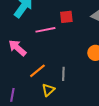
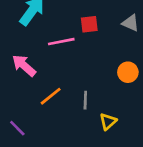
yellow triangle: (48, 90) -> (108, 121), moved
purple line: (12, 95) -> (17, 128), turned -56

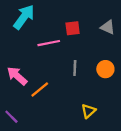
pink arrow: (24, 66) -> (17, 76), moved
gray line: (85, 100) -> (75, 68), moved

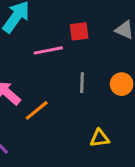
yellow triangle: (88, 111) -> (100, 138), turned 35

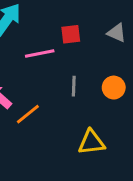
yellow triangle: (100, 138) -> (92, 142), size x1.4

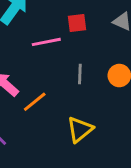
yellow triangle: (92, 142) -> (80, 130), moved, turned -32

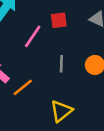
pink line: (46, 42) -> (33, 36), turned -45

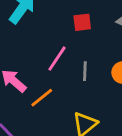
pink line: (33, 36) -> (57, 59), moved

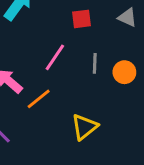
gray line: (85, 71) -> (95, 63), moved

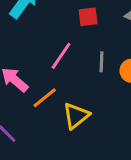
yellow triangle: (84, 127) -> (76, 116), moved

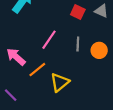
red square: (88, 17) -> (78, 12), moved, turned 32

